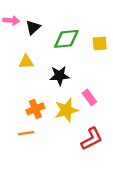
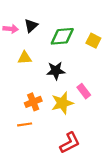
pink arrow: (11, 20) -> (11, 29), moved
yellow square: (100, 43) -> (93, 41), turned 32
red L-shape: (92, 139) -> (70, 143), moved

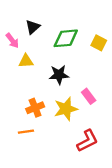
pink arrow: (11, 29) -> (12, 41), moved, turned 48
red L-shape: (70, 143) -> (87, 141), moved

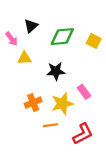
orange line: (26, 132) -> (50, 125), moved

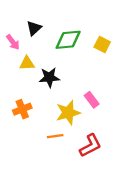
black star: (56, 71) -> (49, 77), moved
orange cross: (33, 103) -> (22, 109), moved

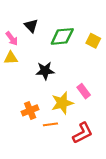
black triangle: (34, 28) -> (31, 26), turned -32
yellow triangle: (27, 63) -> (11, 58), moved
orange cross: (22, 109) -> (30, 110), moved

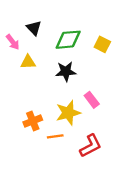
yellow triangle: (11, 58) -> (28, 62), moved
black star: (45, 71) -> (66, 71), moved

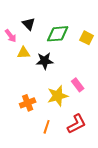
black star: (66, 71) -> (45, 61), moved
orange line: (55, 136) -> (47, 127), moved, turned -64

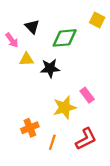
yellow square: (87, 38) -> (97, 20), moved
orange cross: (28, 103) -> (30, 128), moved

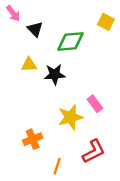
pink arrow: (12, 40) -> (13, 13), moved
orange line: (52, 142) -> (57, 166), moved

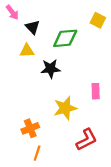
yellow triangle: (29, 65) -> (27, 51), moved
pink rectangle: (95, 104) -> (96, 91), moved, turned 35
orange line: (57, 166) -> (37, 153), moved

